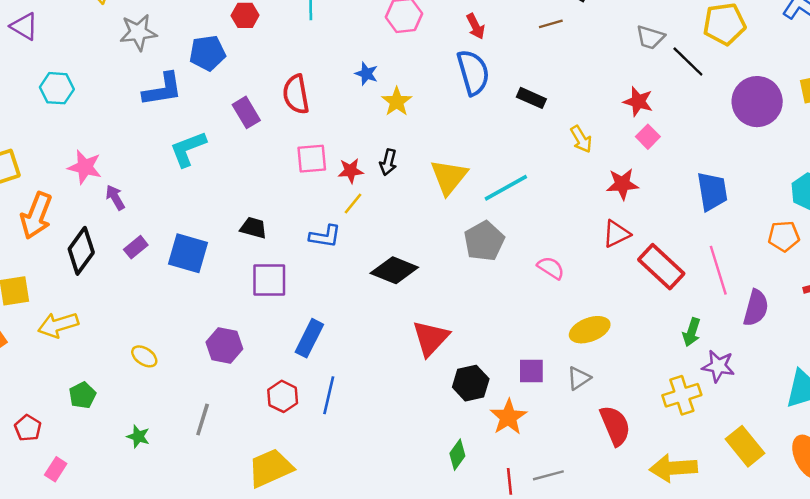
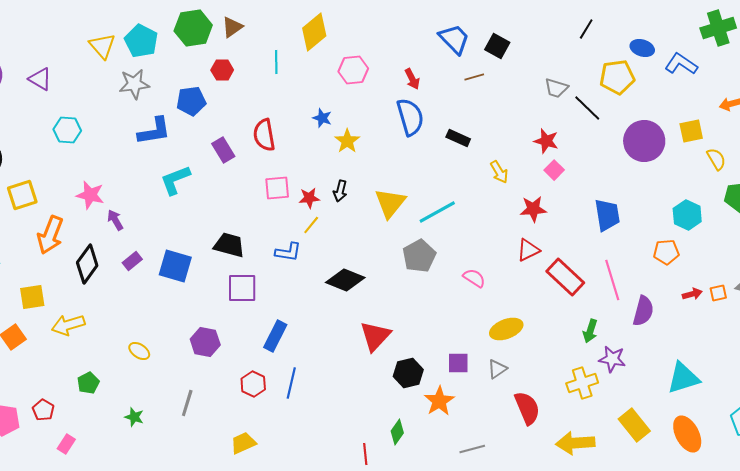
black trapezoid: (254, 228) -> (229, 245), size x1.4
yellow trapezoid: (270, 468) -> (243, 443), size x0.7
red line: (510, 481) -> (365, 454), moved

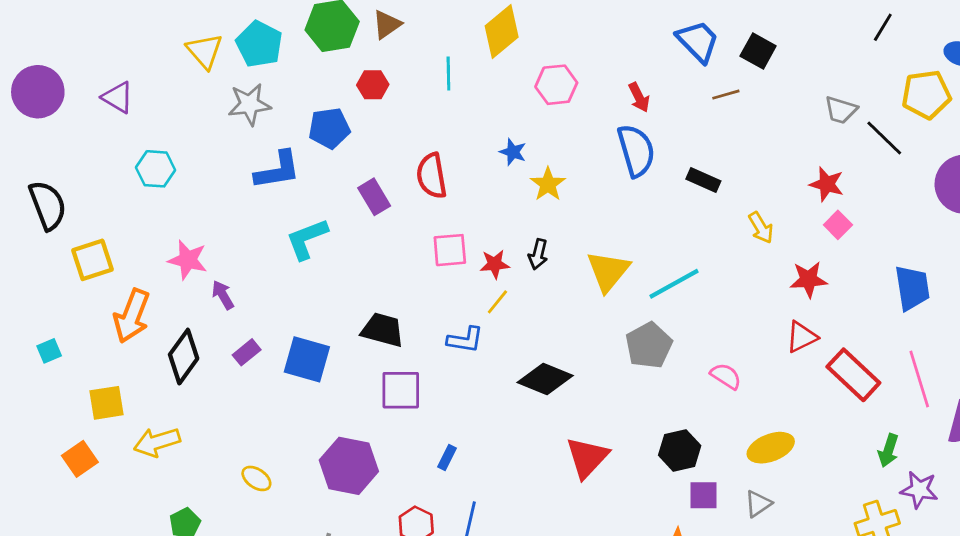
blue rectangle: (275, 336) -> (447, 457), size x0.6
purple hexagon: (205, 342) -> (349, 466), size x1.4
black hexagon: (408, 373) -> (680, 450), moved

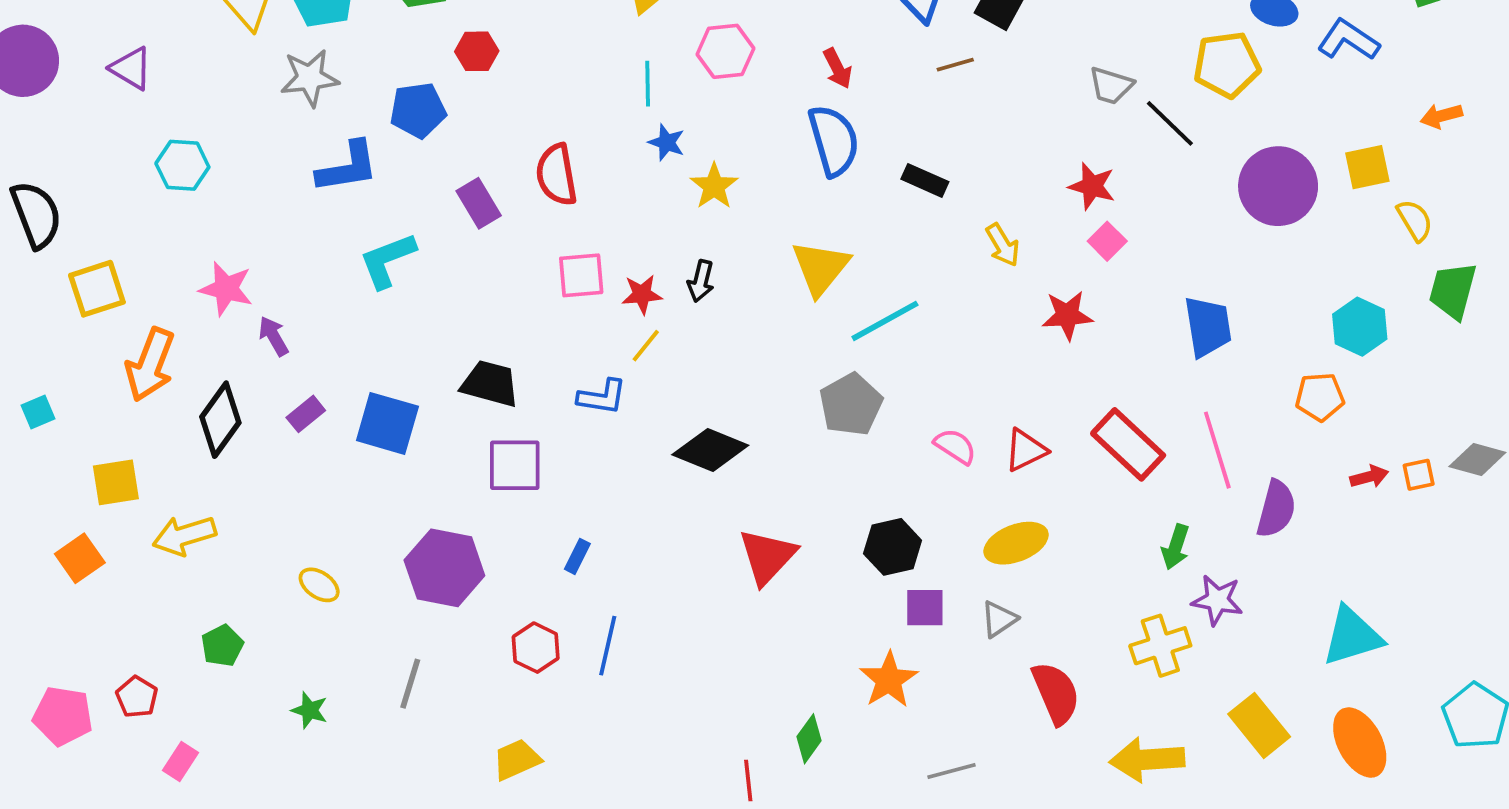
cyan line: (448, 73) -> (648, 84), moved
yellow triangle: (608, 271) -> (820, 268), moved
red triangle: (802, 337) -> (1026, 450), moved

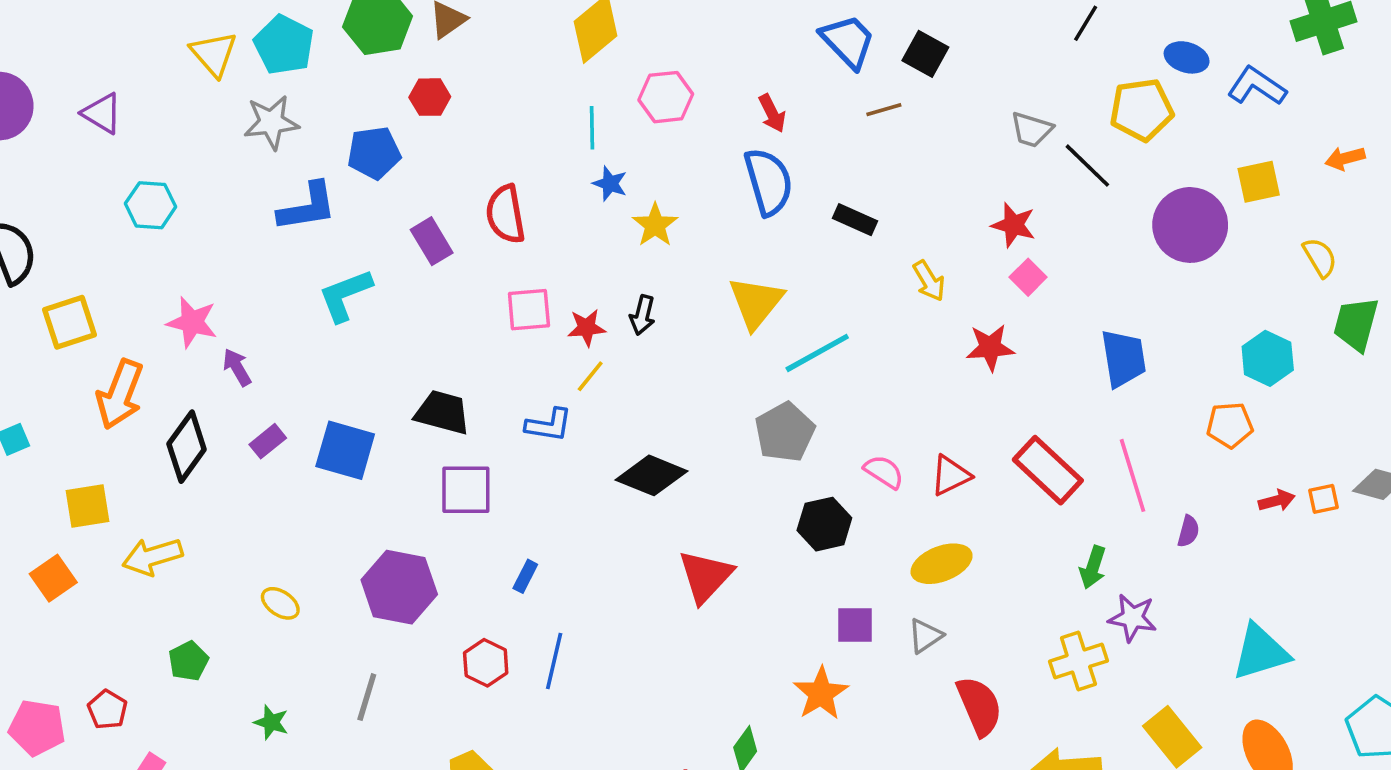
yellow square: (1367, 167) -> (1259, 182), moved
purple semicircle: (1276, 509) -> (1188, 531), size x0.6
black hexagon: (893, 547) -> (824, 524), moved

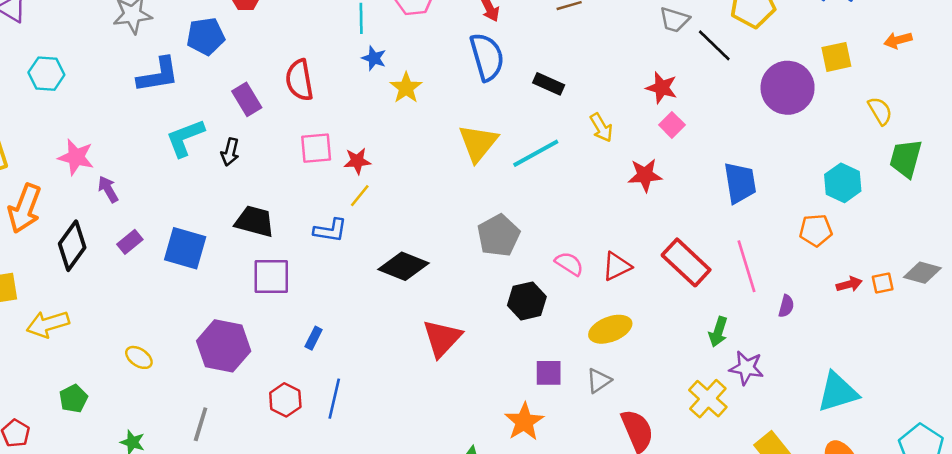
black arrow: (642, 315) -> (230, 152), moved
cyan line: (817, 353) -> (536, 153), moved
yellow cross: (1078, 661) -> (708, 399), turned -30

